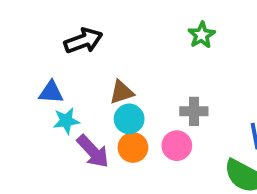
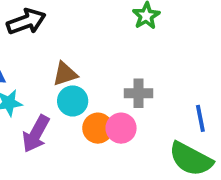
orange circle: (133, 148) -> (98, 128), moved
purple arrow: (93, 151) -> (36, 134), turned 72

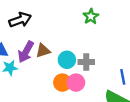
cyan circle: (73, 101) -> (67, 60), moved
purple arrow: (36, 134) -> (26, 52), moved

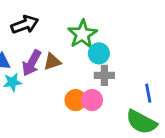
green star: (91, 16) -> (82, 34), moved, size x1.5
cyan circle: (67, 60) -> (99, 53), moved

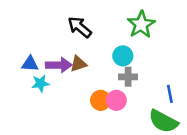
black arrow: (25, 25) -> (80, 27), moved, turned -120
green star: (82, 34) -> (141, 25), moved
purple arrow: (32, 63) -> (59, 65), turned -120

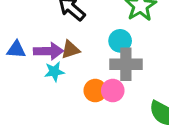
gray cross: (128, 77) -> (126, 64), size x1.5
cyan star: (40, 83) -> (54, 72), moved

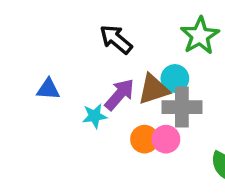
brown triangle: (70, 50) -> (153, 89), moved, size x1.4
purple arrow: (48, 51) -> (120, 95), moved, turned -48

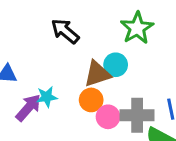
purple arrow: (120, 95) -> (28, 108), moved
gray cross: (182, 107) -> (137, 115), moved
orange circle: (145, 139) -> (91, 100), moved

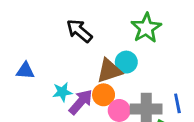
purple arrow: (28, 108) -> (81, 102), moved

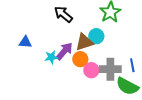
purple arrow: (81, 102) -> (64, 51), moved

